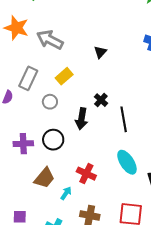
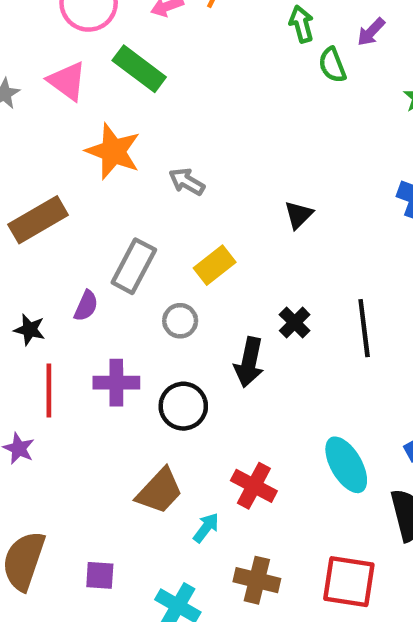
gray arrow: (50, 40) -> (187, 182), size x0.6
black line: (124, 119) -> (364, 328), moved
purple cross: (23, 144) -> (116, 383), moved

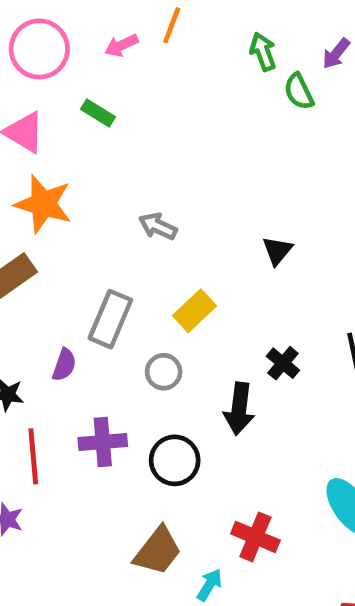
green rectangle: (139, 69) -> (98, 113), size x0.6
orange star: (113, 151) -> (43, 204), moved

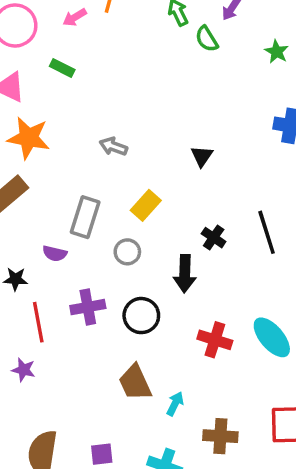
purple semicircle: (64, 365) -> (55, 253), turned 90
red cross: (255, 537) -> (215, 340), moved
brown trapezoid: (158, 551) -> (135, 383), turned 123

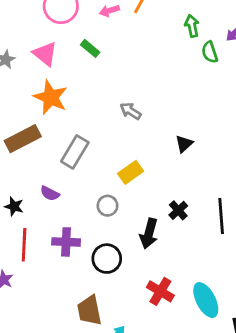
gray arrow: (113, 146) -> (131, 111), moved
gray rectangle: (85, 217) -> (75, 152), moved

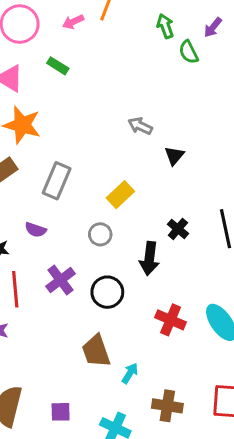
gray arrow: (131, 111) -> (140, 126), moved
purple cross: (66, 242) -> (61, 280), turned -32

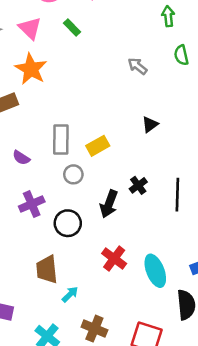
green semicircle: (189, 52) -> (181, 55), moved
gray arrow: (140, 126) -> (138, 66), moved
gray rectangle: (57, 181) -> (61, 140), moved, turned -36

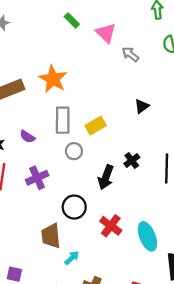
pink triangle: (30, 28) -> (106, 33), moved
orange star: (31, 69) -> (53, 79), moved
black circle: (68, 223) -> (74, 207), moved

